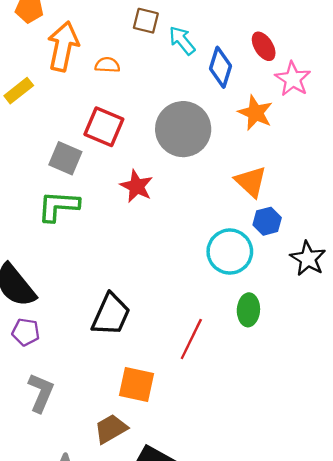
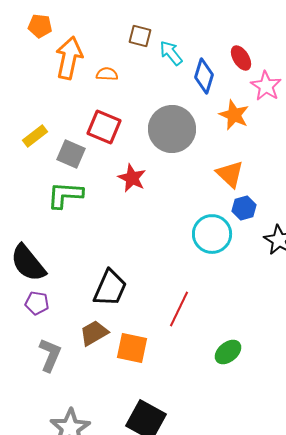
yellow rectangle: (19, 91) -> (35, 136), moved
green ellipse: (248, 310) -> (228, 352), moved, turned 48
brown trapezoid: (111, 429) -> (94, 333), moved

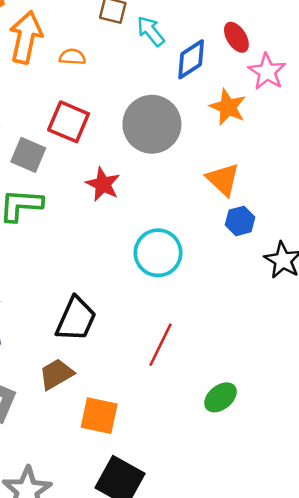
blue diamond: (204, 76) -> (191, 59), turned 40
cyan circle: (212, 234) -> (158, 253), moved
orange square: (132, 348) -> (99, 416), moved

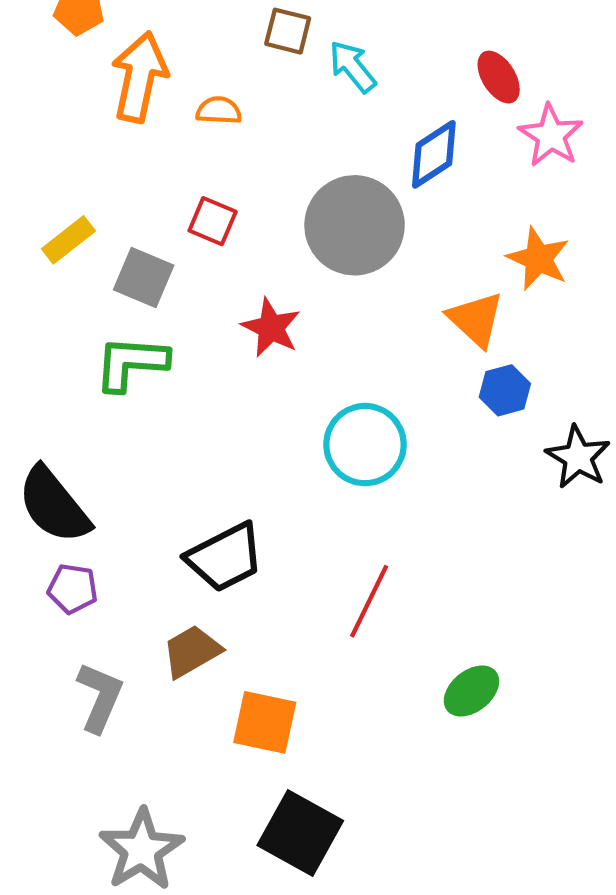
blue diamond: (191, 59) -> (434, 154), moved
orange star: (228, 107) -> (538, 259), moved
red square: (69, 122) -> (213, 221), size x0.7
black trapezoid: (76, 319) -> (225, 557), turned 39

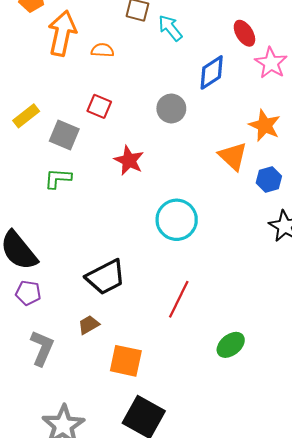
gray circle: (355, 225) -> (171, 108), size x0.6
green L-shape: (131, 363) -> (58, 178), size x0.7
blue hexagon: (505, 390) -> (269, 180), moved
brown trapezoid: (192, 651) -> (89, 325), size x0.7

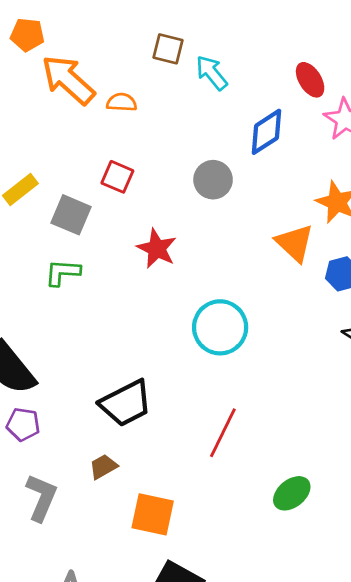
orange arrow: (62, 33) -> (68, 80), turned -60

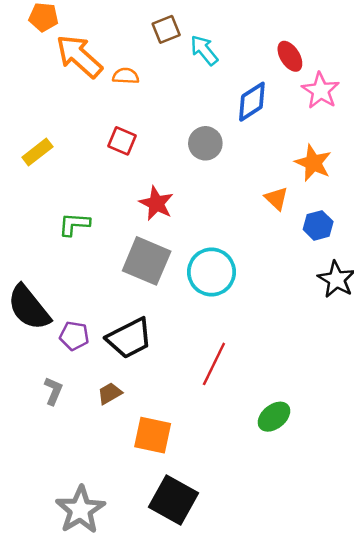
brown square: (168, 49) -> (166, 29), turned -36
gray square: (71, 215) -> (147, 261), moved, size x1.4
orange triangle: (295, 243) -> (276, 198), size x0.7
purple pentagon: (23, 424) -> (74, 336), moved
gray L-shape: (41, 498) -> (53, 391), moved, size x0.7

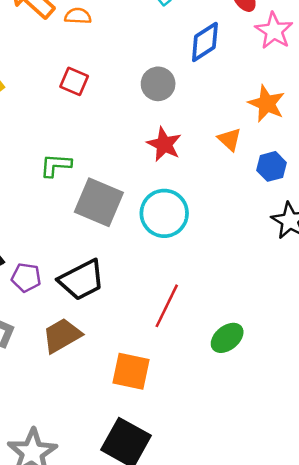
red star: (156, 203) -> (164, 144), moved
green L-shape: (74, 224) -> (56, 165), moved
brown trapezoid: (110, 393) -> (62, 335), size x1.6
green ellipse: (274, 417) -> (227, 338), moved
orange square: (153, 435) -> (131, 371), moved

